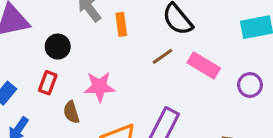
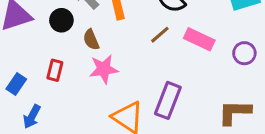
black circle: (58, 47) -> (61, 20), moved
brown semicircle: (71, 112) -> (91, 40), moved

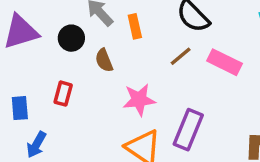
pink star: (104, 69) -> (139, 100), moved
blue rectangle: (16, 84) -> (20, 108), turned -40

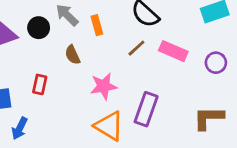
black circle: (71, 38) -> (39, 28), moved

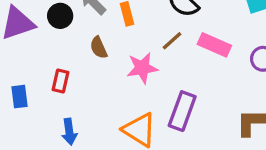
pink star: (104, 86) -> (142, 68), moved
blue arrow: (20, 128) -> (69, 132), moved, turned -35

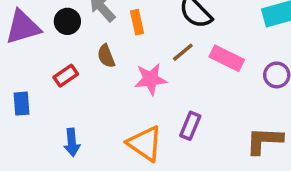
red rectangle: (61, 81) -> (66, 76), moved, turned 40
purple rectangle: (182, 111) -> (190, 126), size x0.7

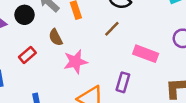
pink rectangle: (227, 58) -> (146, 54), moved
pink star: (151, 79) -> (75, 62), moved

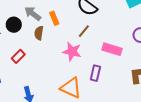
brown semicircle: (56, 37) -> (39, 33), moved, turned 40
pink star: (75, 62) -> (72, 52), moved, turned 30

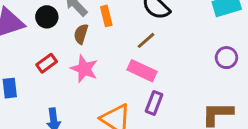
pink rectangle: (112, 49) -> (142, 71), moved
pink star: (72, 52) -> (84, 69), moved

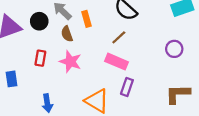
brown semicircle: (81, 34) -> (67, 34), turned -35
purple circle: (226, 58) -> (174, 49), moved
red rectangle: (47, 63) -> (40, 58), turned -42

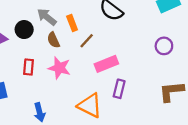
brown line: (119, 37) -> (87, 41), moved
pink rectangle: (117, 62) -> (106, 64), turned -40

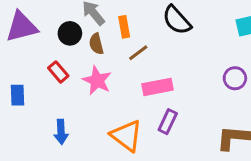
black circle: (24, 30) -> (70, 33), moved
red rectangle: (29, 67) -> (58, 72), turned -56

